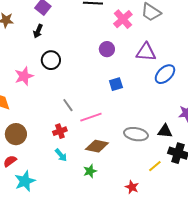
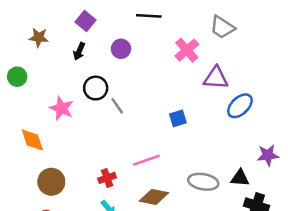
pink cross: (123, 19) -> (187, 50), moved
purple circle: (107, 49) -> (121, 49), moved
pink star: (24, 76) -> (61, 108), turned -30
gray line: (68, 105) -> (117, 106), moved

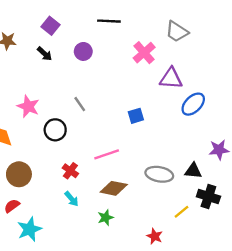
black arrow: (79, 51) -> (45, 54), turned -70
black circle: (96, 88) -> (55, 130), moved
red cross: (107, 178) -> (70, 171), turned -35

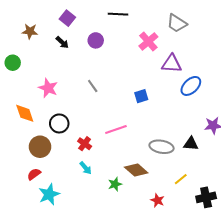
black circle: (55, 130) -> (59, 123), moved
brown diamond: (114, 188) -> (136, 170), moved, turned 30
black cross: (208, 196) -> (206, 197), moved, turned -30

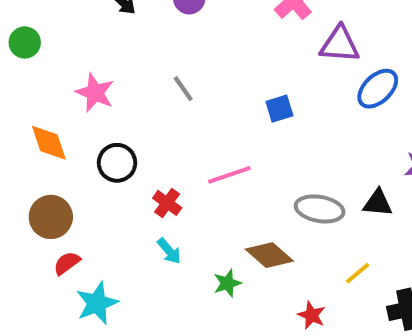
brown circle: (40, 147) -> (51, 217), moved

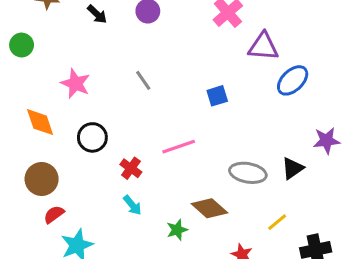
black triangle: (378, 203) -> (293, 168), turned -40

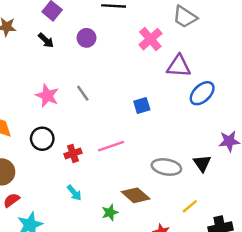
pink star: (75, 84) -> (47, 96), moved
red cross: (131, 168) -> (73, 153), moved, turned 35
black triangle: (293, 168) -> (202, 163), turned -30

